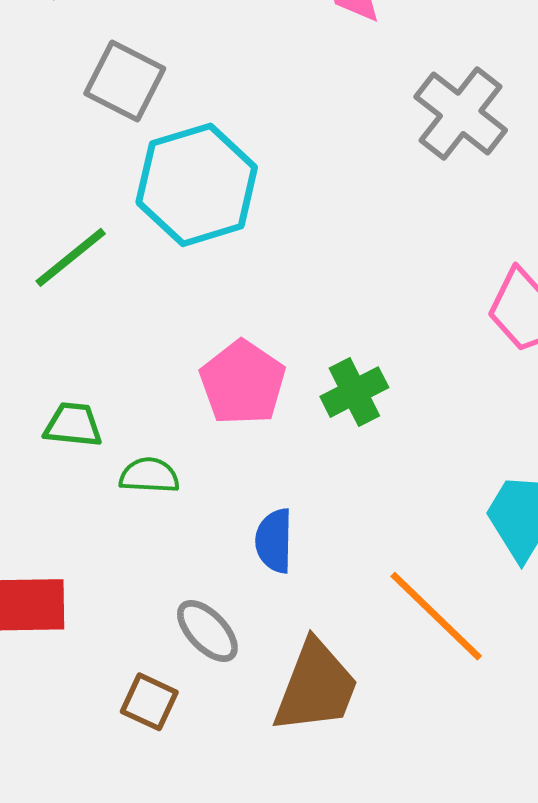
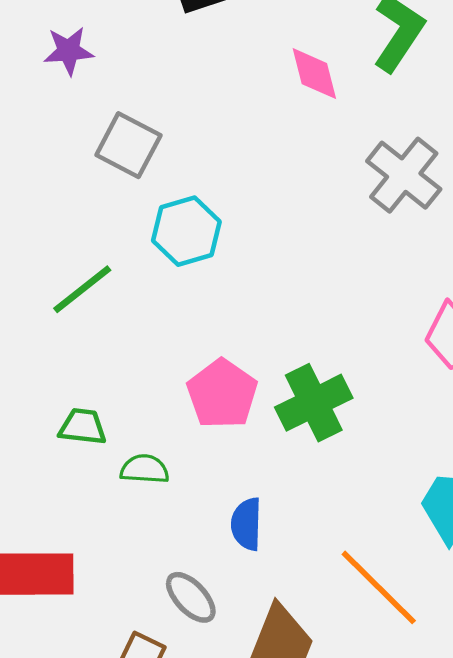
cyan hexagon: (197, 185) -> (186, 231), size x0.7
green cross: (354, 392) -> (314, 403), size x1.4

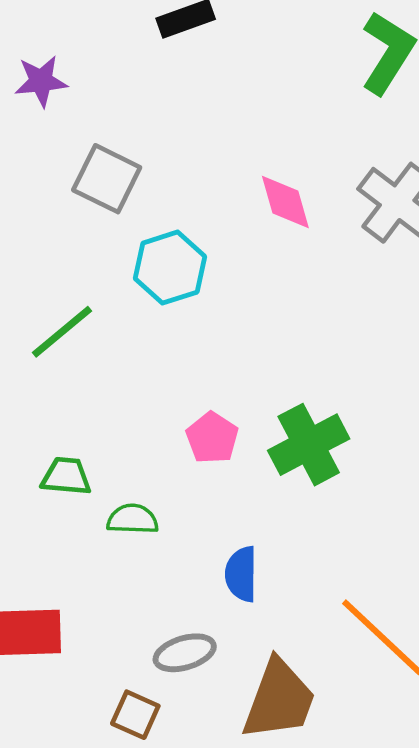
pink diamond: (314, 74) -> (285, 202), moved
pink pentagon: (222, 394) -> (212, 438), size x0.7
gray ellipse: (191, 597) -> (185, 653), turned -62

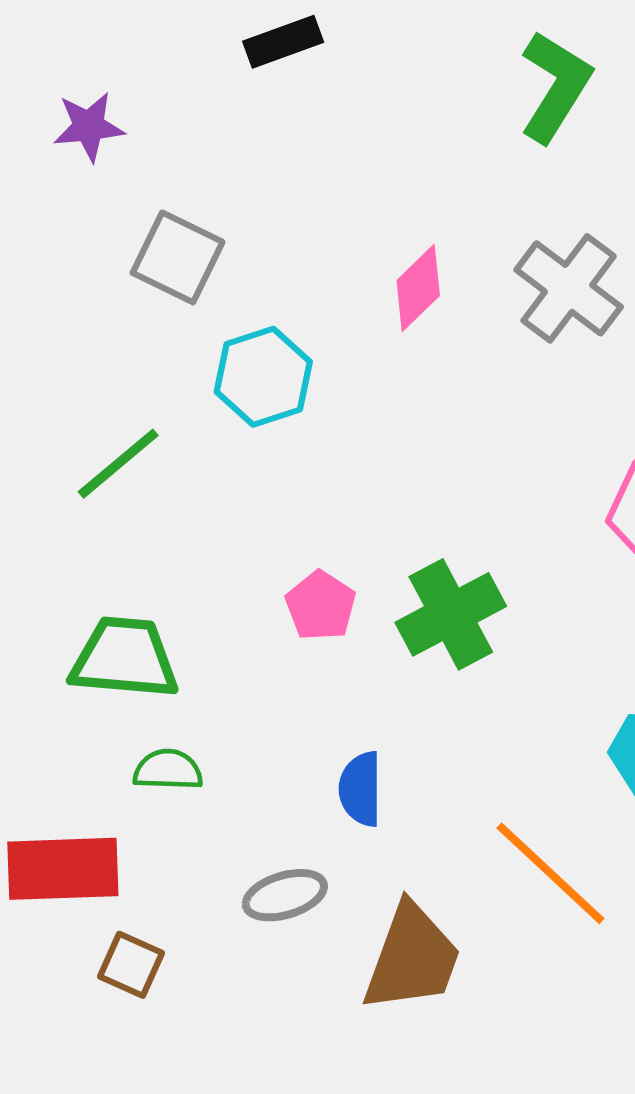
pink diamond: (285, 202) -> (418, 288), turned 62
green trapezoid: (66, 476) -> (124, 658), size x1.6
green semicircle: (133, 519) -> (168, 770), moved
brown square: (135, 715) -> (131, 965), moved

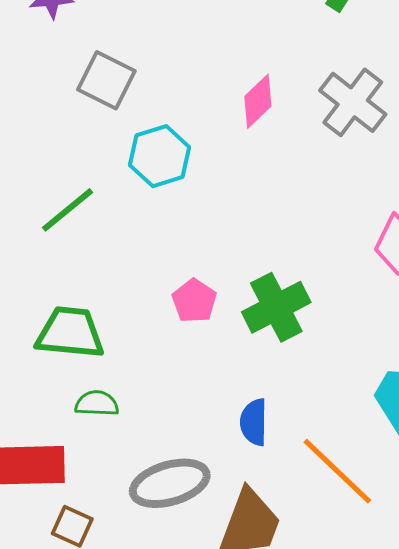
blue semicircle: (361, 789) -> (254, 422), moved
gray ellipse: (285, 895) -> (170, 483), size x1.5

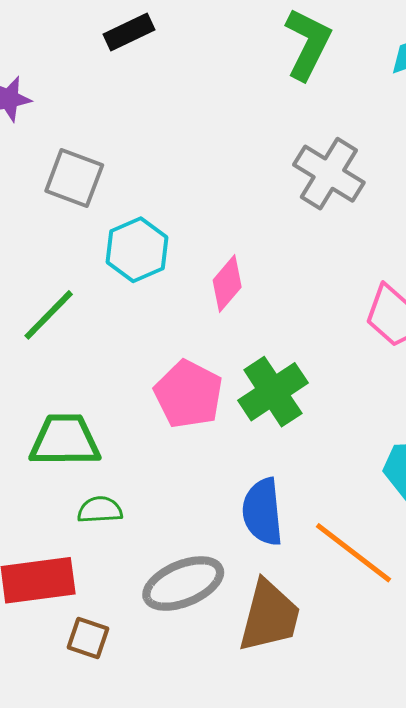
pink diamond: (258, 101) -> (227, 284), moved
pink pentagon: (194, 301) -> (188, 394), size x1.5
blue semicircle: (254, 422) -> (263, 512), size x1.4

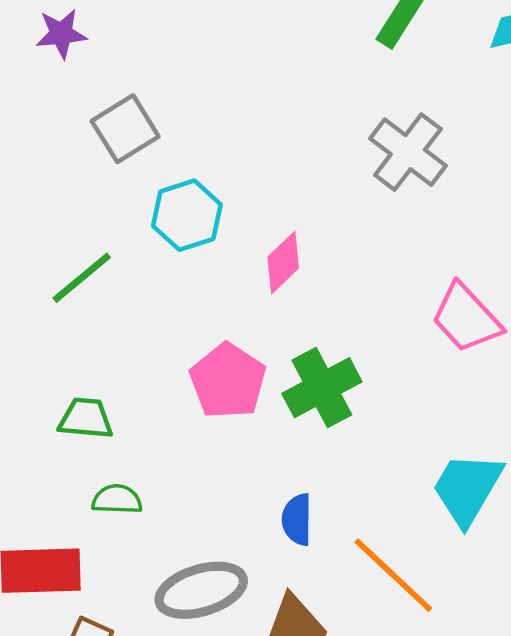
gray square: (74, 178) -> (125, 129), turned 32
green trapezoid: (65, 440) -> (86, 418), size x0.7
blue semicircle: (263, 512) -> (297, 520), size x0.7

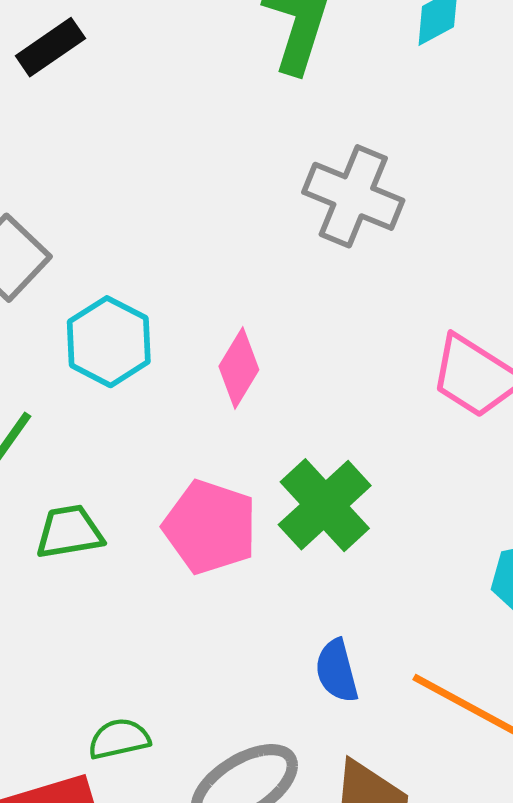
green trapezoid: (86, 418) -> (69, 532), moved
green semicircle: (117, 499) -> (119, 739), moved

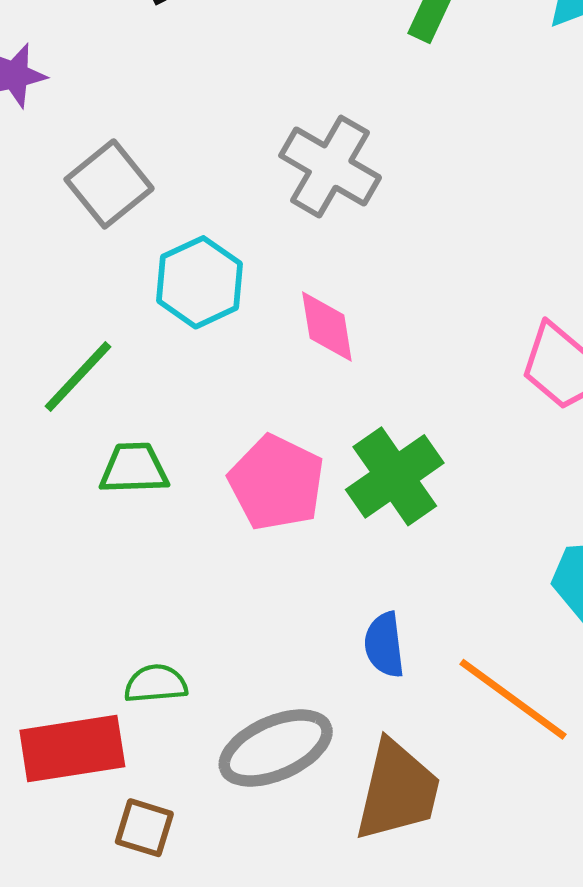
gray cross: (353, 196) -> (330, 167), moved
pink diamond: (239, 368) -> (327, 327), turned -48

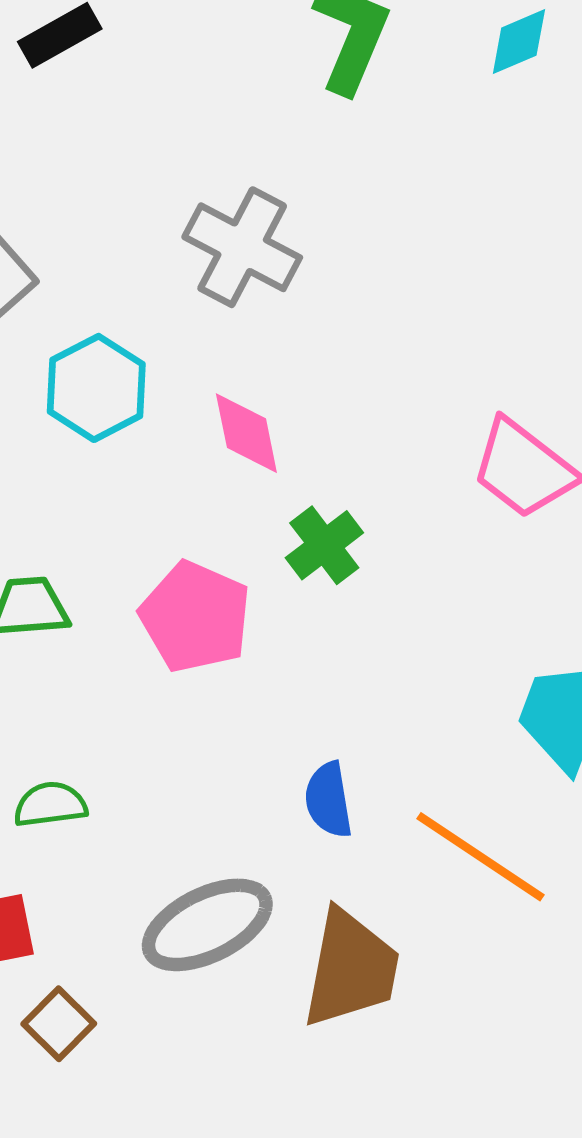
green cross: (395, 476) -> (324, 545), moved, size x0.7
green semicircle: (156, 684) -> (50, 804), moved
brown square: (144, 828) -> (59, 1024), turned 30

